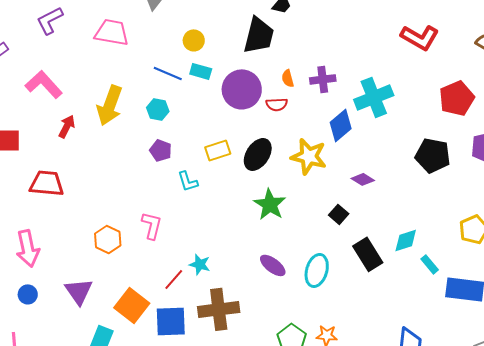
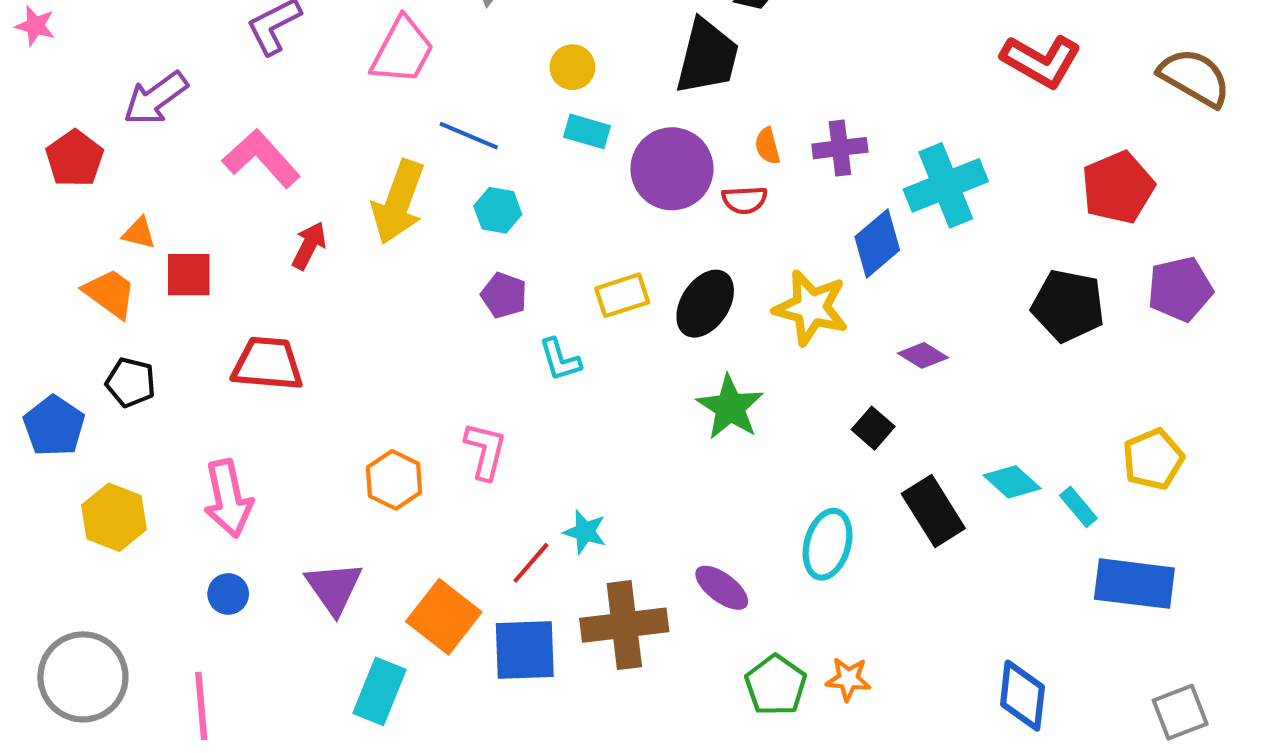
pink trapezoid: (112, 32) -> (402, 51), turned 108
blue line: (168, 73) -> (469, 136), moved
cyan diamond: (406, 240) -> (1012, 482), turned 60
cyan rectangle: (430, 264) -> (1078, 507), moved
purple ellipse: (273, 265) -> (722, 588), moved

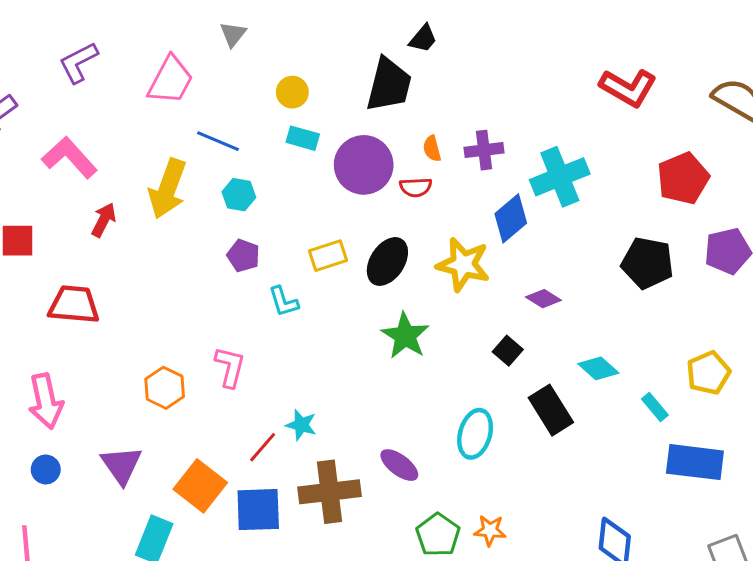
cyan diamond: (1012, 482) -> (598, 368), moved

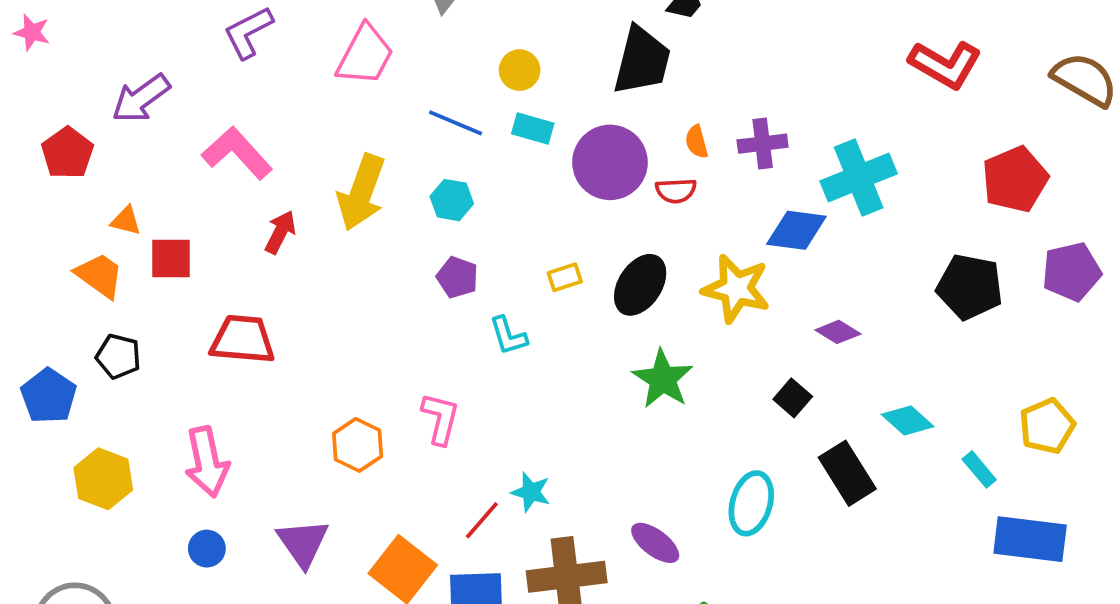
blue line: (218, 141) -> (456, 123), moved
blue diamond: (511, 218) -> (796, 230), turned 48
yellow rectangle: (328, 256) -> (565, 277), size x0.7

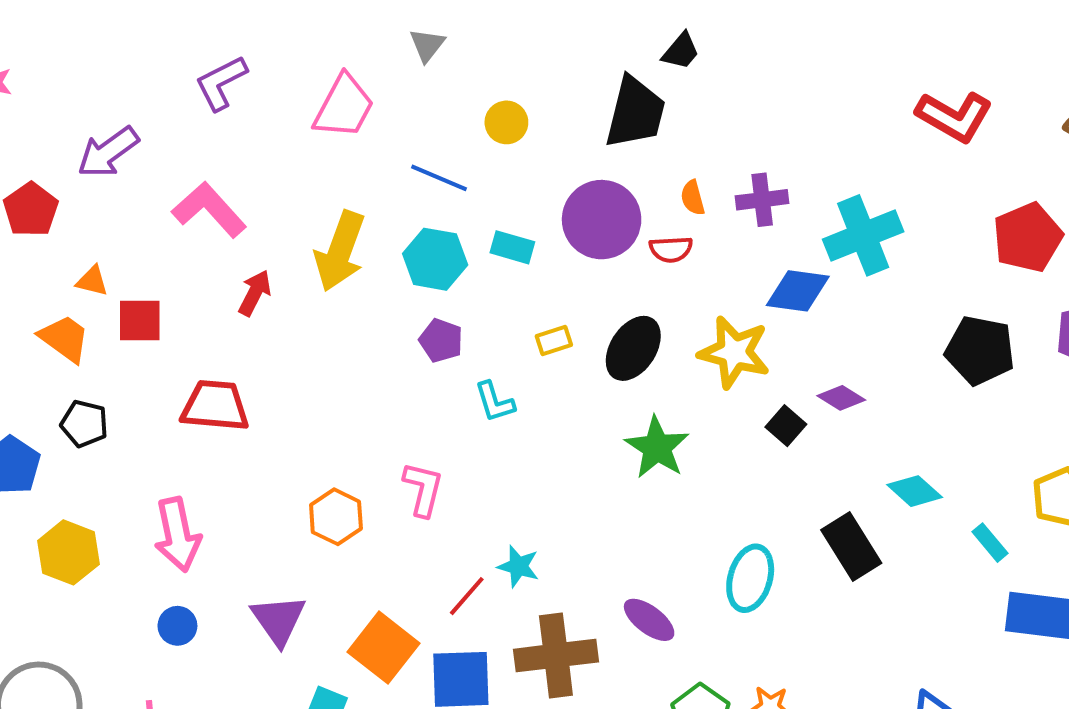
cyan rectangle: (533, 128) -> (512, 247), moved
cyan hexagon: (452, 200) -> (435, 259), size x1.4
black square: (793, 398) -> (786, 426), moved

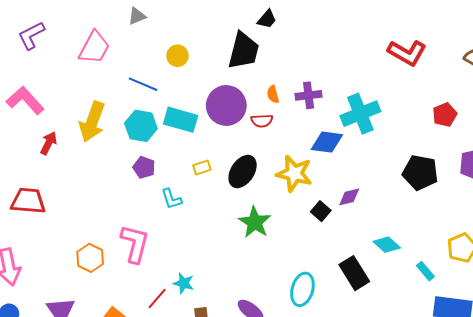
gray triangle: (427, 45) -> (137, 16), turned 30
red pentagon: (1028, 237) -> (445, 115), size x0.7
cyan rectangle: (512, 247) -> (181, 120), size x1.5
purple diamond: (841, 398) -> (349, 197), turned -45
pink L-shape: (423, 489) -> (135, 244), size x1.4

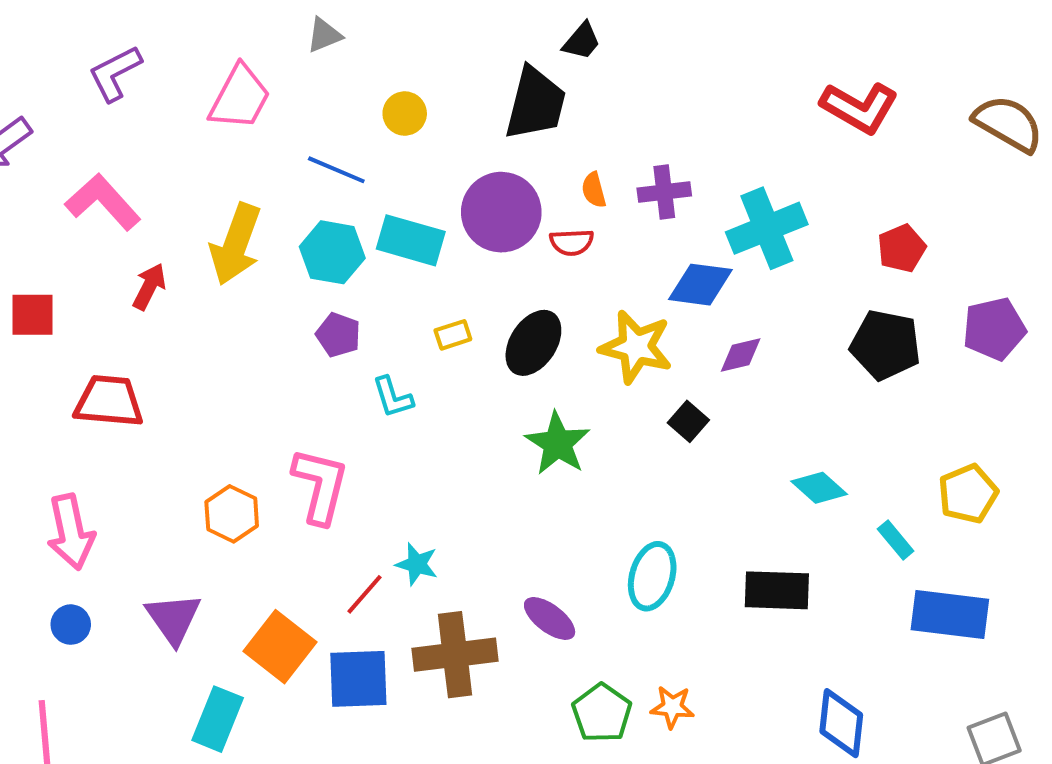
red pentagon: (445, 115) -> (902, 248), moved
purple diamond: (349, 197) -> (741, 355), moved
black rectangle: (354, 273) -> (777, 590), moved, turned -56

